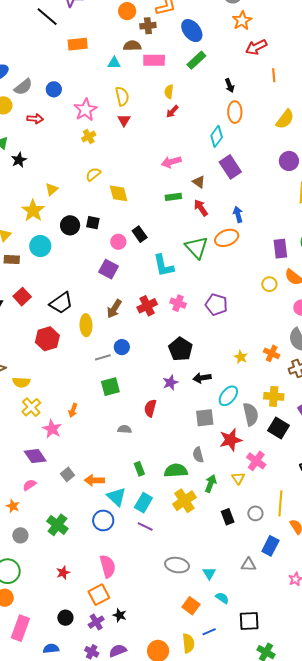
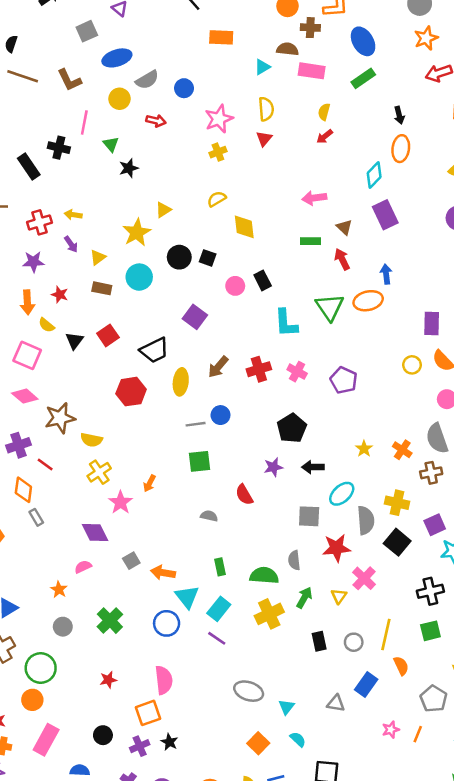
cyan triangle: (114, 63) -> (262, 67), turned -40
purple square: (108, 269) -> (195, 317), moved
red semicircle: (150, 408) -> (244, 495), turned -54

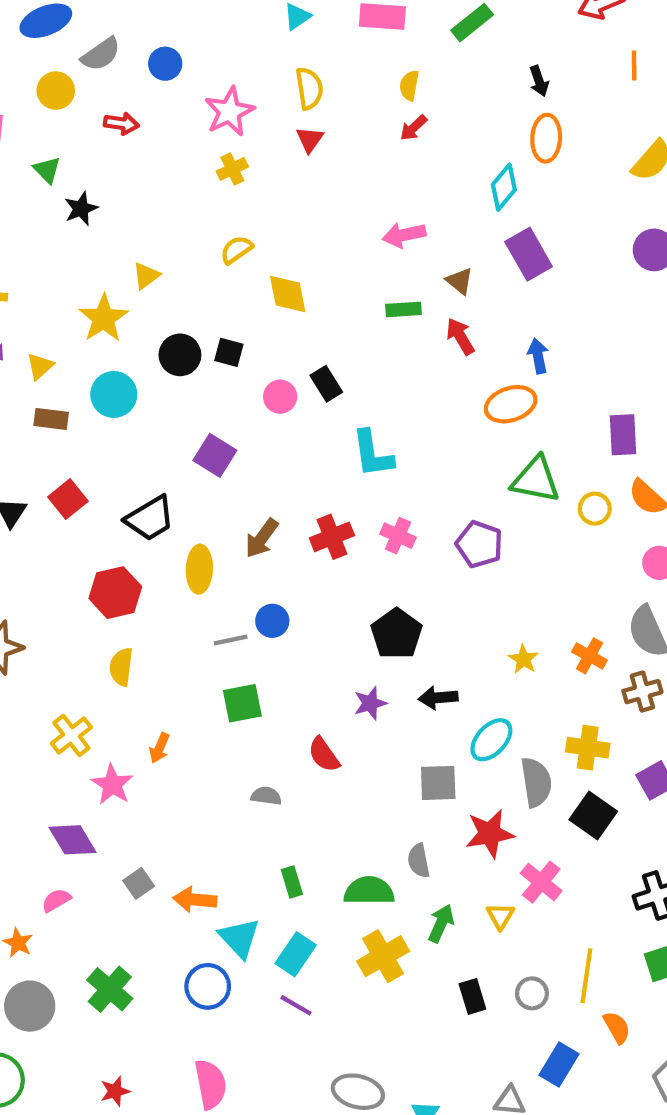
green triangle: (330, 307) -> (536, 480), moved, turned -40
yellow semicircle: (91, 440) -> (121, 667), moved, turned 90
gray circle: (63, 627) -> (30, 1006), size x1.5

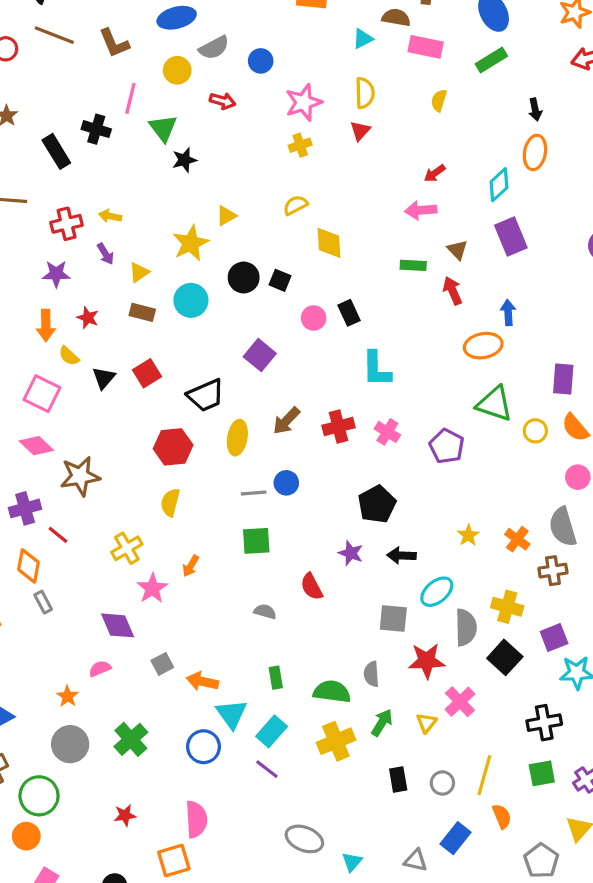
red arrow: (414, 128) -> (435, 173), moved
green triangle: (47, 170) -> (163, 128), size x1.4
purple star: (370, 703) -> (351, 553), turned 30

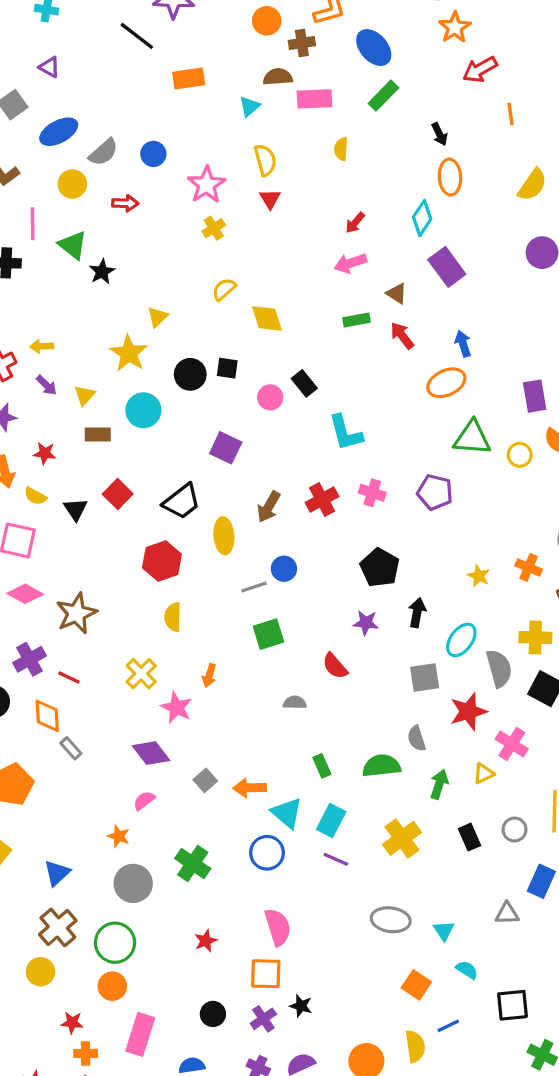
black arrow: (401, 556) -> (417, 613), turned 112
yellow triangle: (426, 723) -> (484, 773), turned 40
yellow cross: (336, 741) -> (402, 838), moved
orange square: (174, 860) -> (266, 974), turned 32

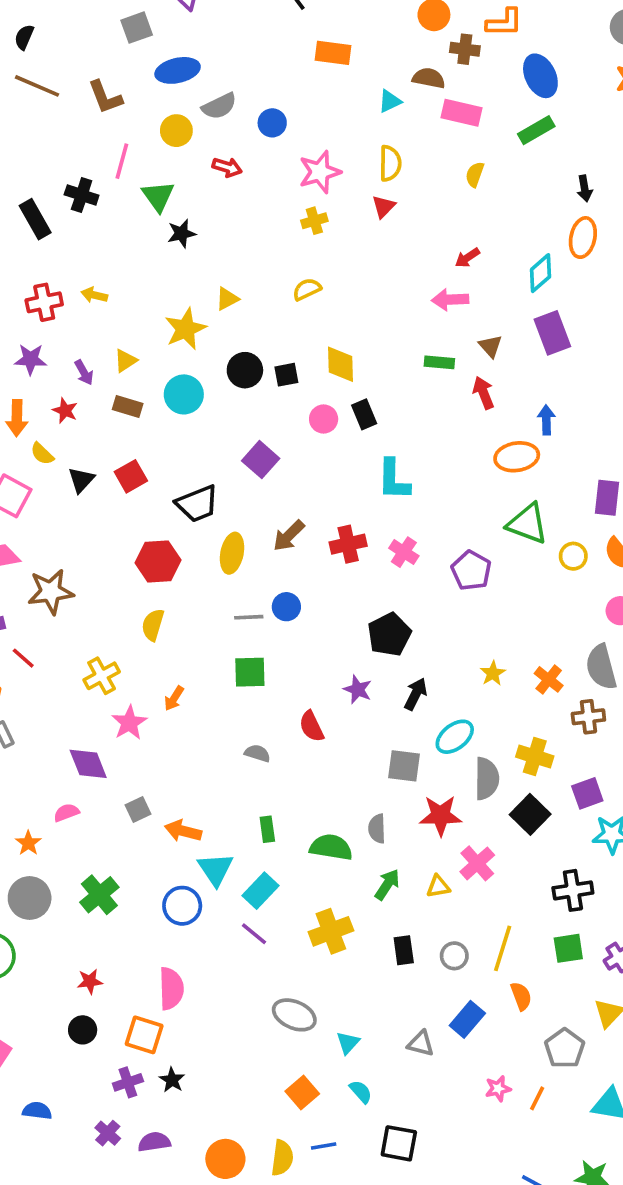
yellow diamond: (267, 318) -> (341, 364), moved
black square: (227, 368) -> (286, 375), turned -35
purple arrow: (46, 385) -> (84, 372), moved
black circle: (213, 1014) -> (83, 1030), moved

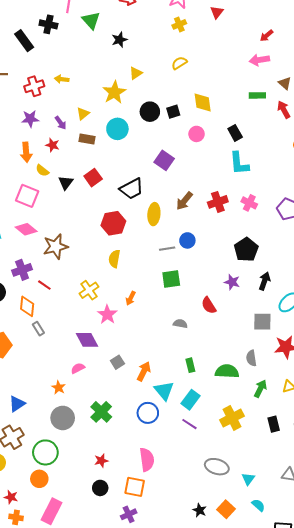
black star: (181, 233) -> (119, 40), moved
black rectangle: (364, 414) -> (235, 133), moved
orange arrow: (183, 831) -> (144, 371), turned 108
black star: (172, 1080) -> (200, 510), moved

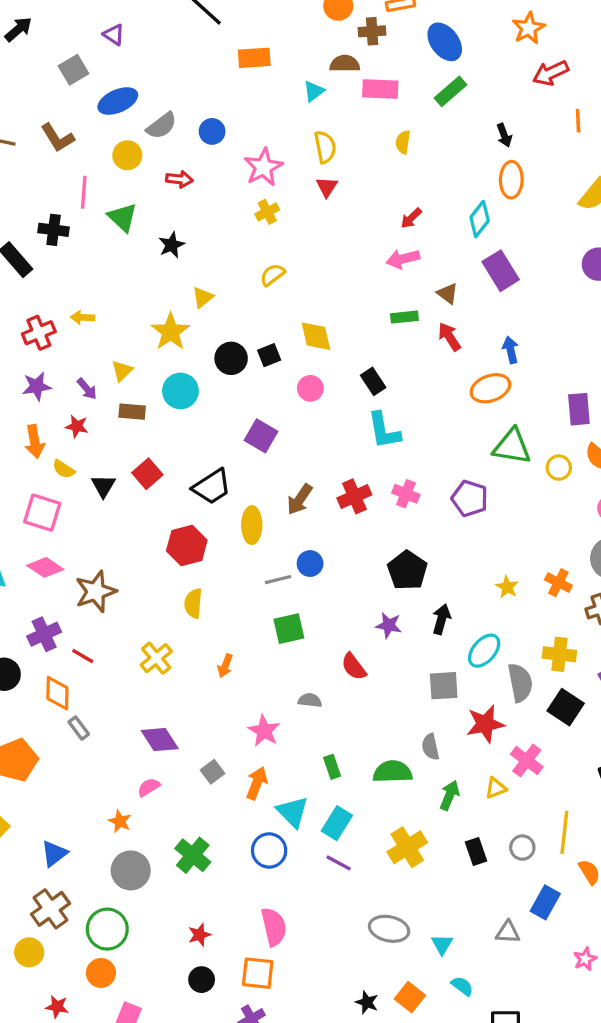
pink star: (107, 315) -> (264, 731), moved

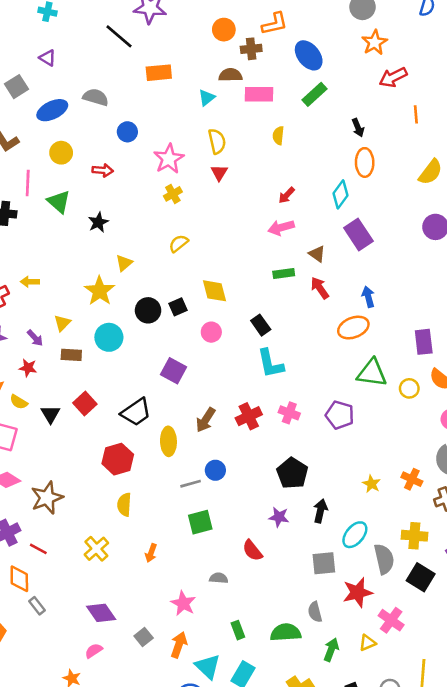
gray semicircle: (162, 126) -> (96, 97), moved, turned -125

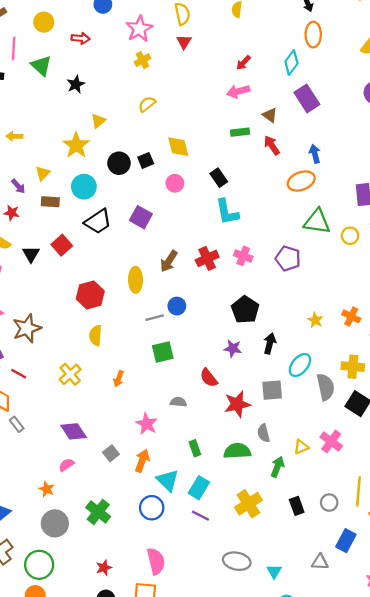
black trapezoid: (136, 412) -> (98, 222), moved
red star: (358, 592) -> (237, 404), moved
yellow triangle: (367, 643) -> (301, 447), moved

